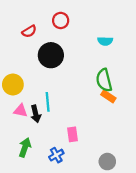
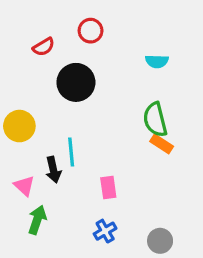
pink triangle: (20, 111) -> (24, 186), moved, turned 32
pink rectangle: (73, 134) -> (108, 187), moved
blue cross: (56, 155) -> (105, 231), moved

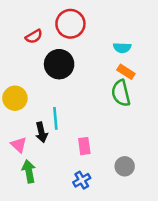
red circle: (91, 31) -> (70, 24), size x1.5
orange rectangle: (162, 144) -> (126, 72), moved
green arrow: (37, 220) -> (29, 171), turned -30
gray circle: (160, 241) -> (125, 166), moved

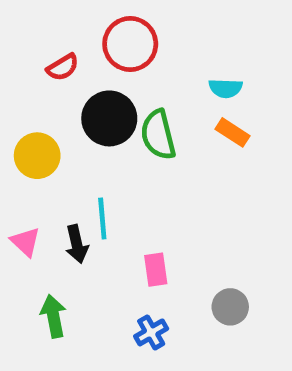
green semicircle: (121, 93) -> (158, 135), moved
yellow circle: (15, 98) -> (37, 156), moved
pink triangle: (19, 145) -> (26, 242), moved

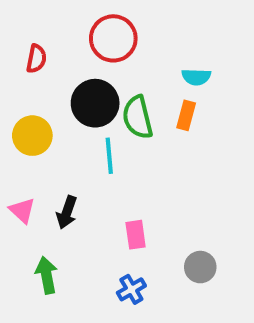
red semicircle: (63, 67) -> (36, 59), moved, turned -48
orange rectangle: (233, 132) -> (186, 115), moved, turned 72
cyan line: (102, 218) -> (109, 156), moved
black arrow: (77, 244) -> (67, 212), turned 32

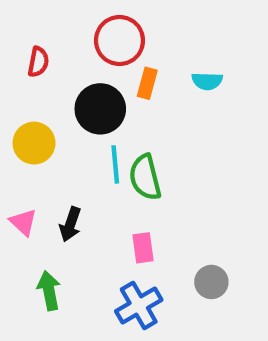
orange rectangle: (186, 115) -> (147, 83), moved
green semicircle: (138, 117) -> (145, 177), moved
blue cross: (131, 289) -> (139, 306), size x1.5

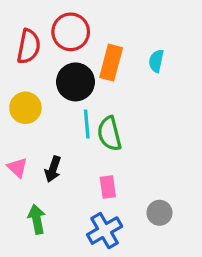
red circle: (119, 41) -> (71, 32), moved
red semicircle: (38, 62) -> (29, 46), size x1.5
cyan semicircle: (207, 81) -> (156, 61), turned 100
orange rectangle: (147, 83) -> (111, 63), size x1.5

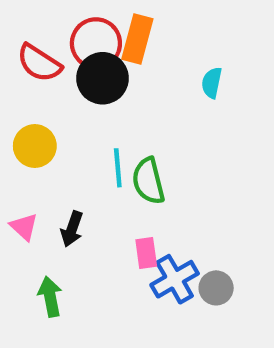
red semicircle: (29, 46) -> (39, 63), turned 112
orange rectangle: (111, 63) -> (137, 39), moved
black circle: (75, 82) -> (103, 78), moved
blue cross: (105, 231) -> (175, 279), moved

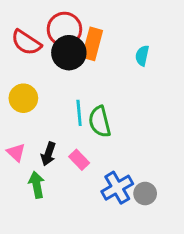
orange rectangle: (137, 39) -> (92, 44), moved
pink rectangle: (146, 253) -> (79, 160), moved, turned -36
green arrow: (50, 297) -> (37, 185), moved

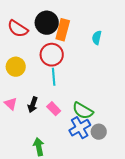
red circle: (64, 29) -> (52, 55), moved
black circle: (69, 53) -> (47, 23), moved
green semicircle: (100, 122) -> (83, 111), moved, turned -45
green arrow: (37, 185) -> (39, 147), moved

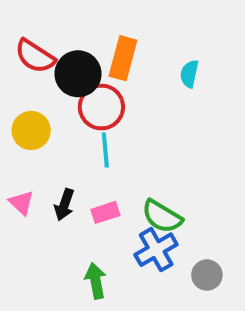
black circle: (47, 23) -> (78, 74), moved
pink rectangle: (54, 109) -> (105, 212), turned -64
gray circle: (99, 132) -> (207, 275), moved
green arrow: (39, 147) -> (96, 281), moved

